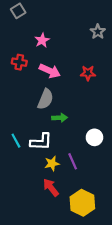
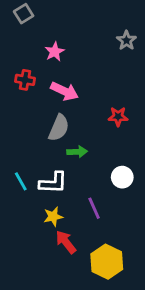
red star: (88, 73) -> (118, 117), moved
yellow star: (52, 164) -> (53, 217), moved

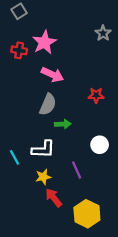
pink star: (55, 52) -> (44, 42), size x1.5
red cross: (25, 80) -> (19, 50), moved
cyan line: (21, 181) -> (14, 157), moved

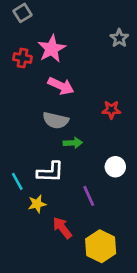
gray semicircle: (48, 104) -> (56, 120), turned 80
yellow star: (43, 177) -> (37, 204), moved

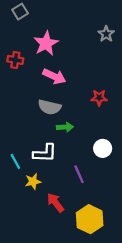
red cross: (22, 58) -> (15, 60), moved

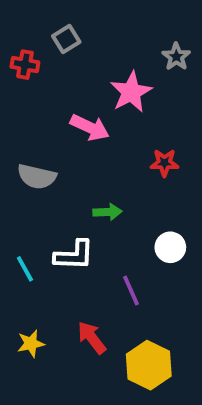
gray square: (20, 12) -> (66, 39), moved
pink star: (46, 43) -> (131, 92), moved
red cross: (15, 60) -> (25, 65), moved
gray semicircle: (50, 107) -> (37, 177), moved
yellow star: (33, 181) -> (31, 344), moved

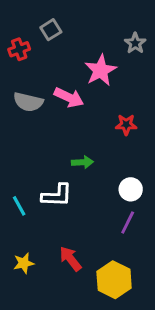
red cross: (25, 65) -> (19, 49), turned -30
gray semicircle: (37, 177) -> (28, 102), moved
purple line: (131, 291) -> (128, 222), moved, turned 50

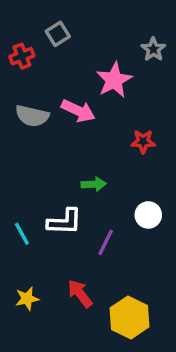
purple line: (128, 222) -> (106, 242), moved

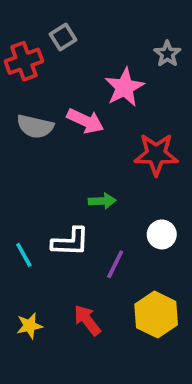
red cross: (22, 56) -> (24, 61), size x1.4
red star: (143, 141) -> (156, 154), size x1.6
yellow hexagon: (129, 317) -> (156, 315), moved

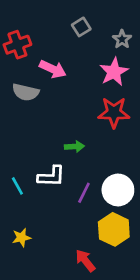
gray square: (63, 37) -> (81, 27), moved
pink star: (124, 87) -> (114, 72), moved
pink arrow: (85, 121) -> (53, 69), moved
white circle: (162, 234) -> (118, 190), moved, size x1.5
red arrow: (87, 320) -> (85, 261), moved

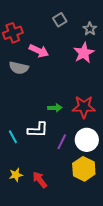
red star: (114, 113) -> (84, 107), moved
red arrow: (85, 261) -> (40, 180), moved

